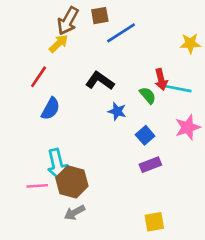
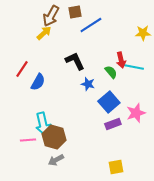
red line: (39, 77) -> (22, 69), moved
black L-shape: (100, 81) -> (75, 61), turned 30
pink star: (188, 127) -> (136, 113), moved
blue square: (145, 135) -> (109, 102), size x1.5

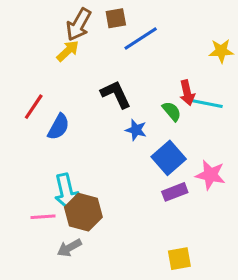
pink star: (136, 113) -> (210, 175), turned 30
gray arrow: (56, 160) -> (69, 248), moved

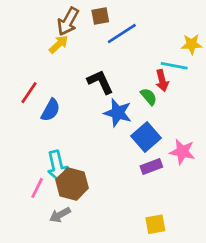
cyan line: (207, 104) -> (174, 66), moved
blue star: (136, 130) -> (118, 113), size x1.5
pink line: (43, 217) -> (37, 188), turned -60

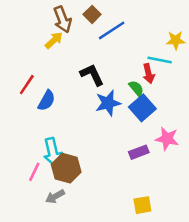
brown square: (100, 16) -> (92, 14), turned -35
brown arrow: (68, 21) -> (62, 19), turned -50
blue star: (118, 113) -> (108, 103), turned -30
blue square: (146, 137) -> (142, 108), moved

